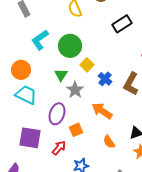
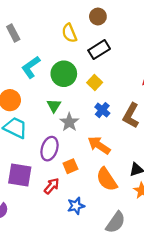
black rectangle: (122, 24) -> (99, 50), moved
yellow square: (87, 65) -> (95, 83), moved
orange semicircle: (109, 142) -> (107, 179), size x1.6

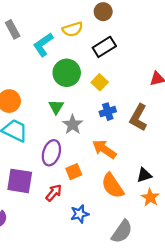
yellow semicircle: (69, 33) -> (73, 29), turned -84
cyan L-shape: (31, 67) -> (43, 45), moved
blue cross: (102, 110) -> (108, 112), turned 32

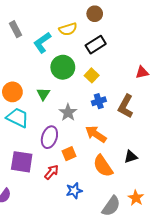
green triangle: (56, 107) -> (43, 94), moved
orange star: (150, 197) -> (136, 198), moved

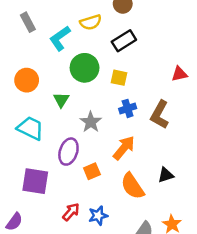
yellow square: (92, 75) -> (119, 78), turned -32
orange circle: (12, 92) -> (27, 80), moved
orange arrow: (96, 134) -> (124, 148), turned 95
red arrow: (52, 172) -> (71, 212), moved

